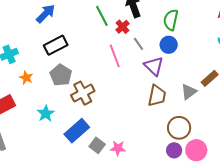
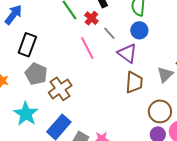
black rectangle: (56, 45) -> (27, 45), turned -35
cyan star: (46, 114) -> (26, 114), size x1.4

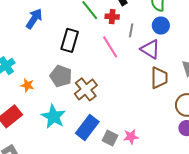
red cross: (91, 18) -> (112, 17), turned -32
gray line: (109, 33) -> (131, 30), turned 56
black rectangle: (27, 45) -> (70, 40), moved

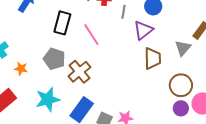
pink line: (110, 47) -> (91, 35), moved
purple triangle: (150, 49) -> (143, 30), turned 50
cyan star: (53, 117) -> (48, 99), turned 30

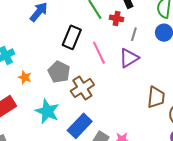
purple triangle: (143, 30) -> (129, 58), moved
brown trapezoid: (153, 59) -> (156, 97), moved
cyan star: (48, 99) -> (47, 111), turned 30

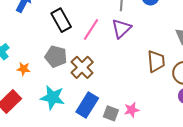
black rectangle: (72, 37) -> (61, 20), turned -40
pink line: (99, 53) -> (91, 29), turned 70

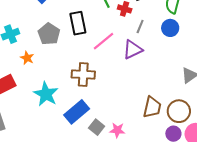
gray pentagon: (56, 56) -> (49, 34), moved
brown trapezoid: (156, 61) -> (152, 107), moved
brown cross: (82, 67) -> (83, 74), turned 30

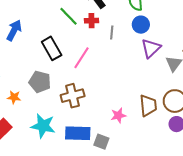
gray pentagon: (49, 34) -> (40, 82), moved
purple triangle: (133, 50) -> (151, 48), moved
blue rectangle: (77, 112) -> (78, 133), turned 60
pink star: (117, 130) -> (118, 115), moved

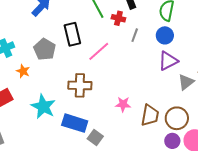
gray pentagon: (40, 82) -> (45, 49), moved
pink star: (118, 115) -> (123, 104), moved

